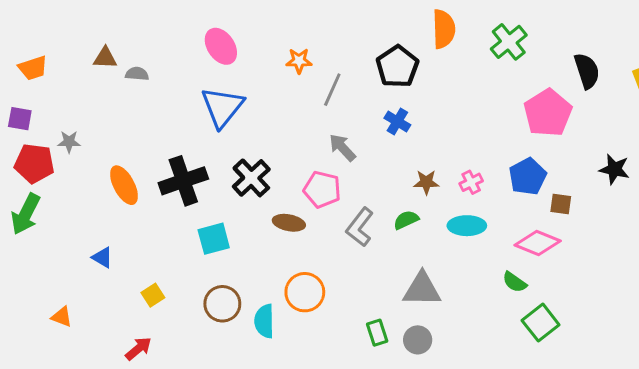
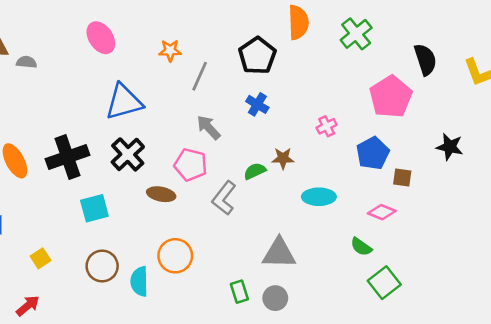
blue triangle: (222, 107) -> (124, 102), moved, turned 36
pink cross: (471, 182) -> (327, 126), moved
green semicircle: (406, 220) -> (255, 171), moved
pink diamond: (538, 243) -> (382, 212), size x0.7

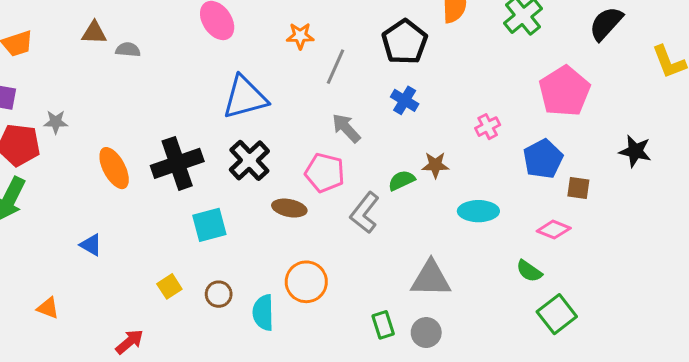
black semicircle: (425, 60) -> (606, 24), moved, turned -120
yellow square: (41, 258) -> (169, 286), moved
brown circle: (102, 266) -> (219, 294), size x0.7

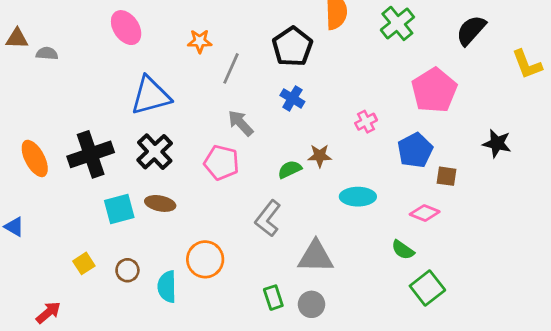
brown ellipse: (289, 208) -> (160, 203), moved
gray L-shape: (365, 213) -> (268, 218), moved

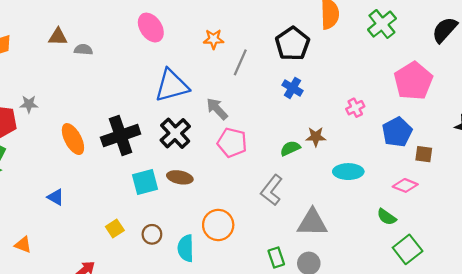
gray arrow: (241, 123) -> (217, 109), moved

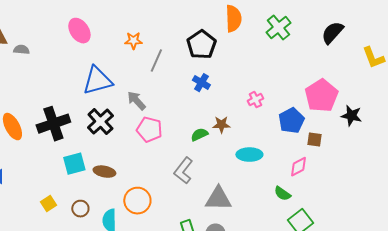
pink pentagon: (413, 81) -> (321, 96), moved
brown ellipse: (180, 177) -> (104, 172), moved
pink diamond: (405, 185) -> (298, 167), turned -50

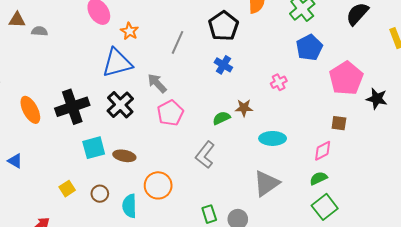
orange star: (133, 41) -> (129, 31), moved, turned 30
blue pentagon: (291, 121) -> (309, 48), moved
pink pentagon: (149, 130) -> (170, 113), turned 30
green semicircle: (282, 194) -> (319, 178), moved, turned 120
gray triangle: (218, 199) -> (266, 183), moved, turned -36

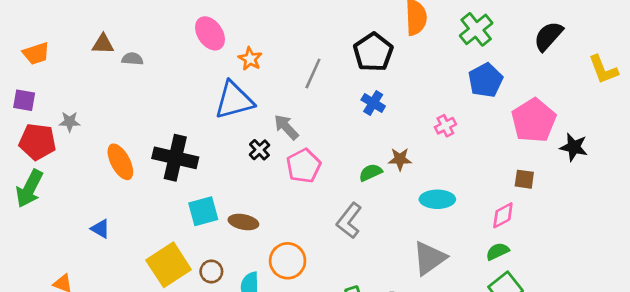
black cross: (120, 105) -> (259, 150), moved, size x0.6
black cross: (72, 107) -> (175, 158), turned 32
yellow square: (67, 189) -> (169, 265), size x2.0

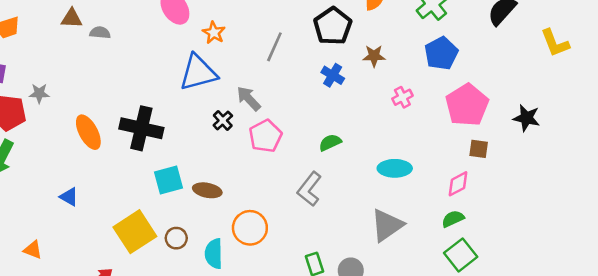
pink pentagon: (534, 120) -> (467, 105), moved
brown star: (400, 159) -> (374, 56), moved

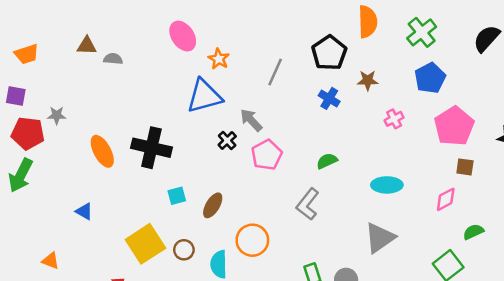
cyan square: (168, 180) -> (177, 196), size x0.7
brown ellipse: (207, 190) -> (213, 205), turned -70
green semicircle: (453, 219) -> (473, 232), moved

